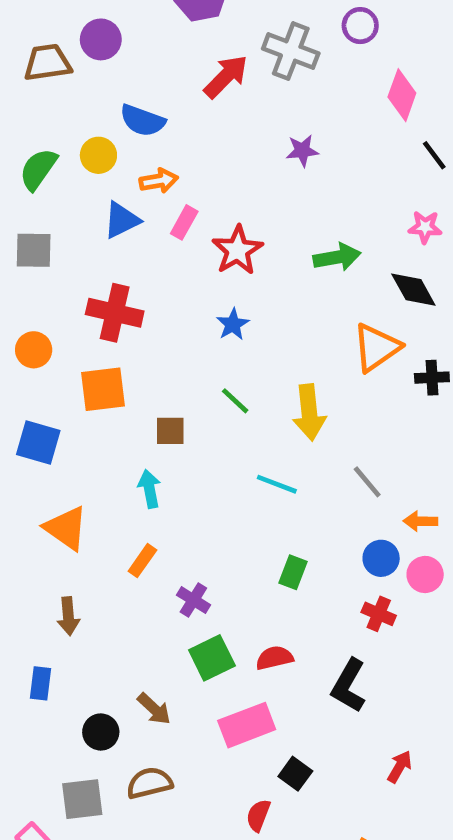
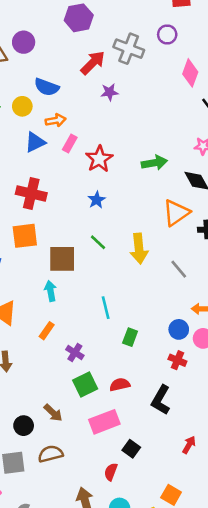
purple star: (302, 151) -> (109, 92), moved
brown square: (170, 431) -> (62, 259), size x1.6
gray line: (367, 482) -> (179, 269), moved
cyan line: (277, 484) -> (106, 308), moved, turned 55

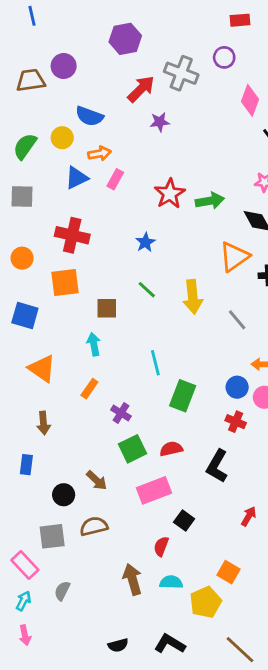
red star: (99, 159) -> (170, 194), moved
brown square: (62, 259) -> (107, 308), size x0.7
green rectangle: (130, 337) -> (183, 396), size x1.5

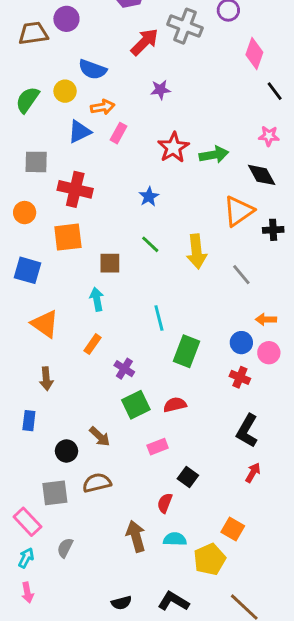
purple star: (160, 122) -> (160, 90), moved
gray square: (22, 196) -> (36, 162), moved
black L-shape: (217, 466) -> (247, 431), moved
pink rectangle: (154, 490) -> (158, 447), size x0.6

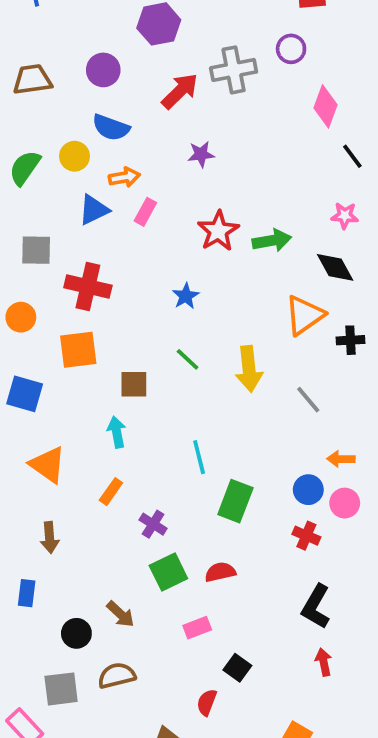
purple circle: (66, 19) -> (103, 70), moved
gray cross: (185, 26) -> (234, 70), turned -32
red arrow: (253, 473) -> (324, 662), turned -42

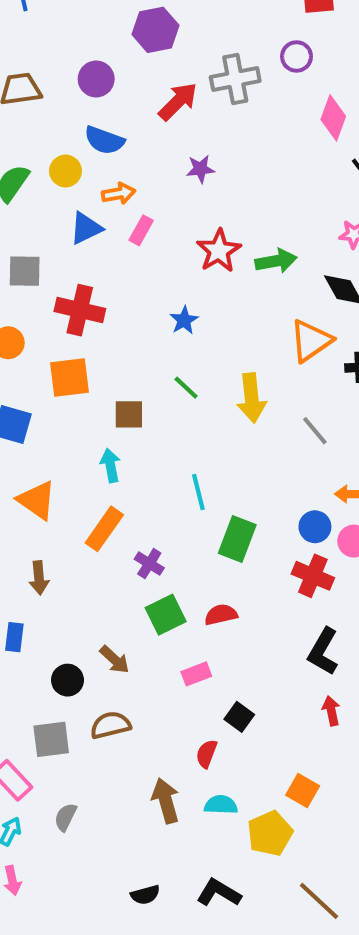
orange rectangle: (111, 492) -> (104, 529), size x1.5
red cross: (306, 536) -> (313, 576), size x1.4

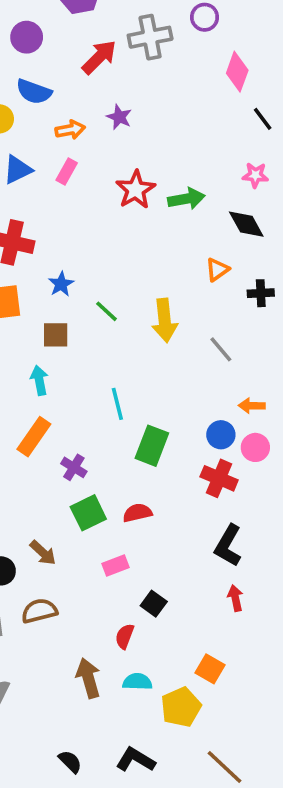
purple star: (200, 169) -> (119, 117), turned 30
orange arrow: (119, 193) -> (70, 130), moved
blue star: (184, 320) -> (61, 284), moved
orange triangle: (311, 341) -> (217, 270), size x0.6
black semicircle: (145, 895) -> (70, 762), turned -120

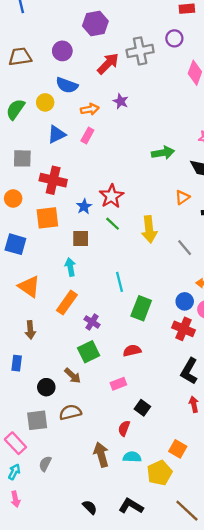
red star: (136, 190) -> (111, 196), moved
green square: (88, 513) -> (89, 352), moved

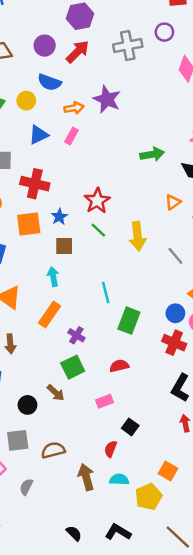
red arrow: (108, 64) -> (78, 52), moved
purple star: (121, 101) -> (107, 99), size x1.6
blue star: (84, 206) -> (59, 217), moved
brown semicircle: (70, 412) -> (53, 450), moved

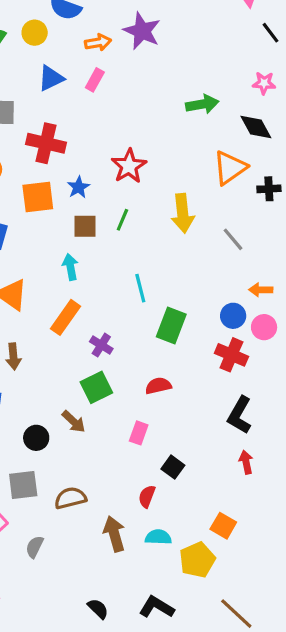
orange triangle: (173, 202) -> (230, 168), size x1.6
green line: (98, 230) -> (122, 220), moved, turned 70
pink rectangle: (104, 401) -> (139, 433), turned -49

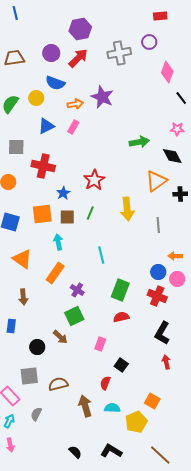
orange square: (38, 197) -> (42, 214), moved
gray line: (233, 239) -> (158, 225), turned 35
green rectangle: (171, 326) -> (120, 290), moved
red semicircle: (158, 386) -> (121, 317), moved

